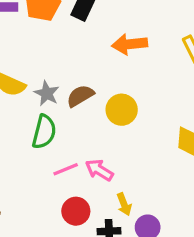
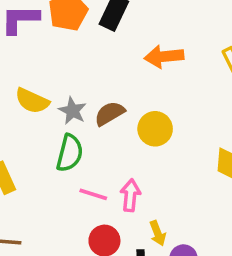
pink line: (66, 169) -> (93, 194), turned 40
pink arrow: (99, 170) -> (130, 195), turned 64

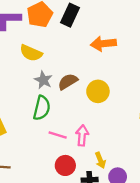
yellow semicircle: (32, 101) -> (31, 53), moved

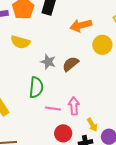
gray star: (43, 80) -> (48, 62), moved
brown semicircle: (68, 82) -> (71, 64), moved
yellow circle: (98, 91) -> (102, 45), moved

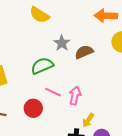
green semicircle: (36, 87) -> (42, 66), turned -135
yellow arrow: (92, 125) -> (88, 120), turned 48
red circle: (63, 133) -> (33, 108), moved

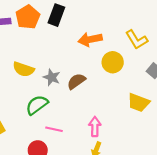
yellow semicircle: (39, 15) -> (23, 69), moved
pink arrow: (75, 96) -> (95, 127), moved

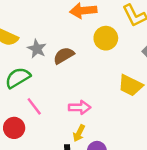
pink arrow: (95, 127) -> (80, 107), turned 84
pink line: (54, 129) -> (34, 106), turned 35

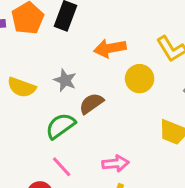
gray star: (37, 49) -> (65, 80), moved
green semicircle: (18, 78) -> (61, 126), moved

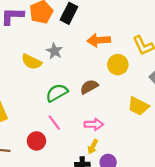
gray star: (65, 80) -> (54, 51), moved
brown semicircle: (91, 103) -> (89, 87), moved

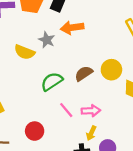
orange arrow: (99, 40) -> (72, 28), moved
yellow circle: (118, 65) -> (111, 70), moved
pink line: (54, 123) -> (66, 110), moved

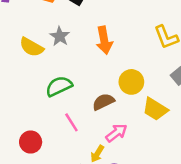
orange arrow: (72, 28) -> (104, 40), moved, turned -100
brown semicircle: (84, 73) -> (103, 102), moved
pink arrow: (91, 111) -> (116, 133), moved, turned -42

